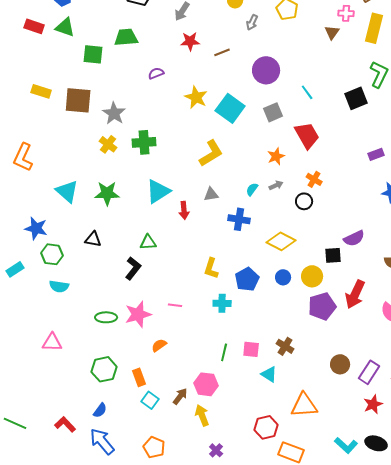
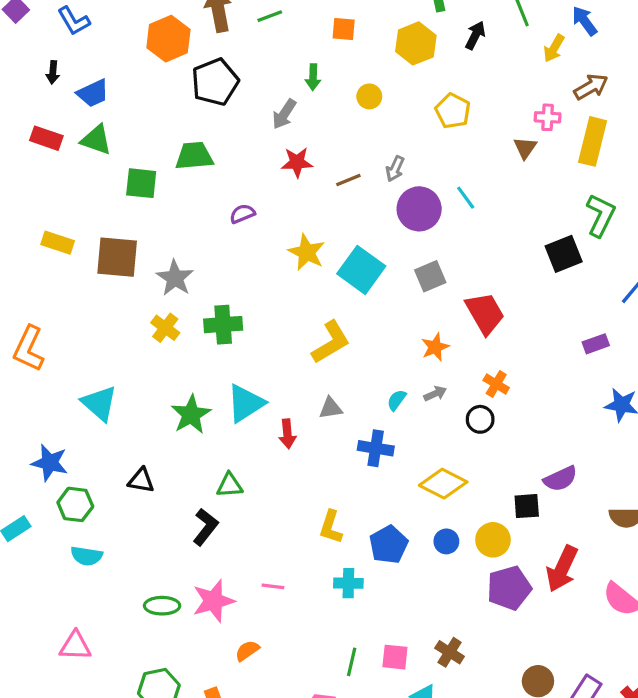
gray arrow: (252, 22) -> (395, 169), moved
cyan line: (307, 92) -> (466, 198), moved
green star: (107, 193) -> (191, 415), moved, turned -30

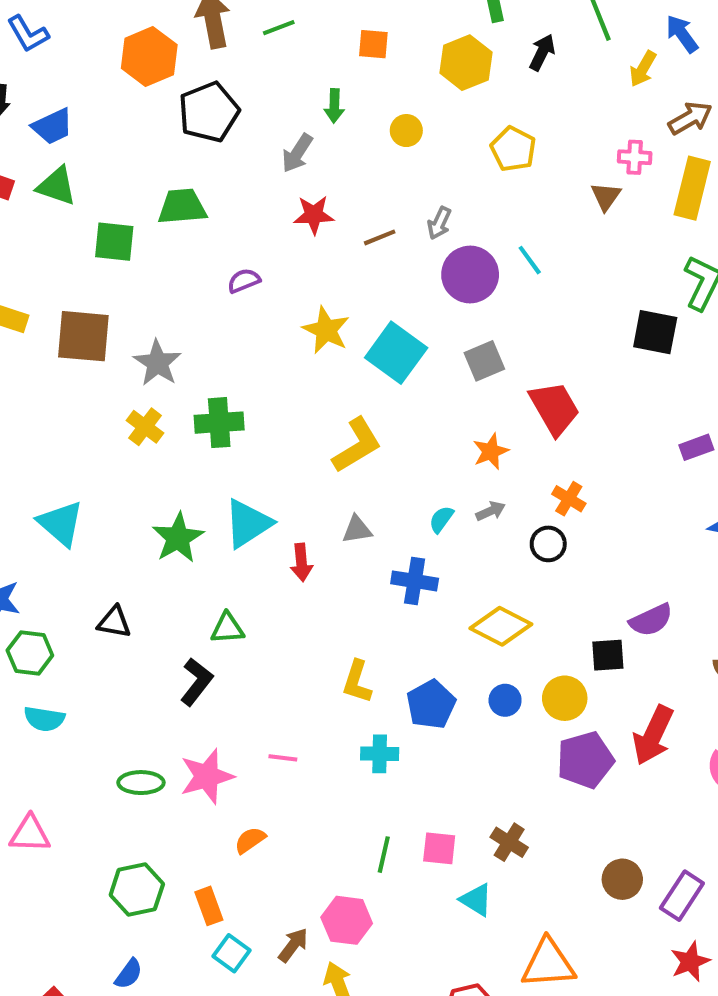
black square: (564, 254) -> (655, 332), turned 33

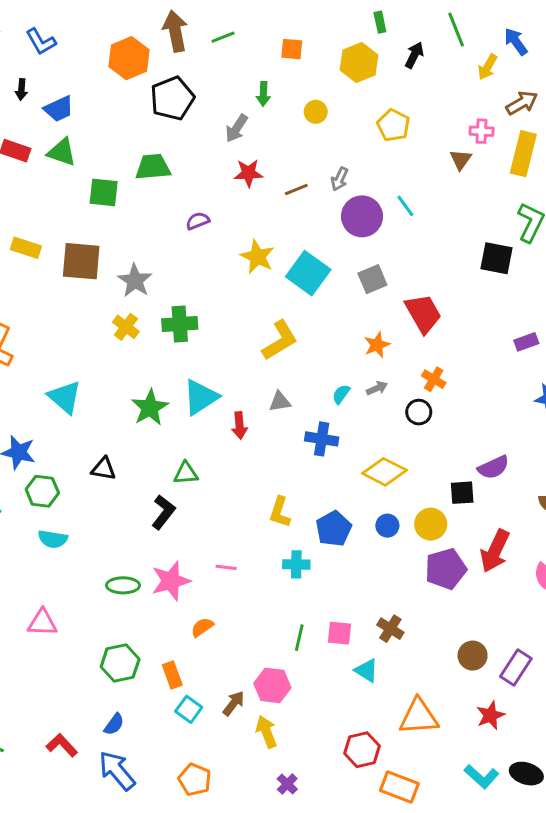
red star: (690, 962) -> (490, 715), moved

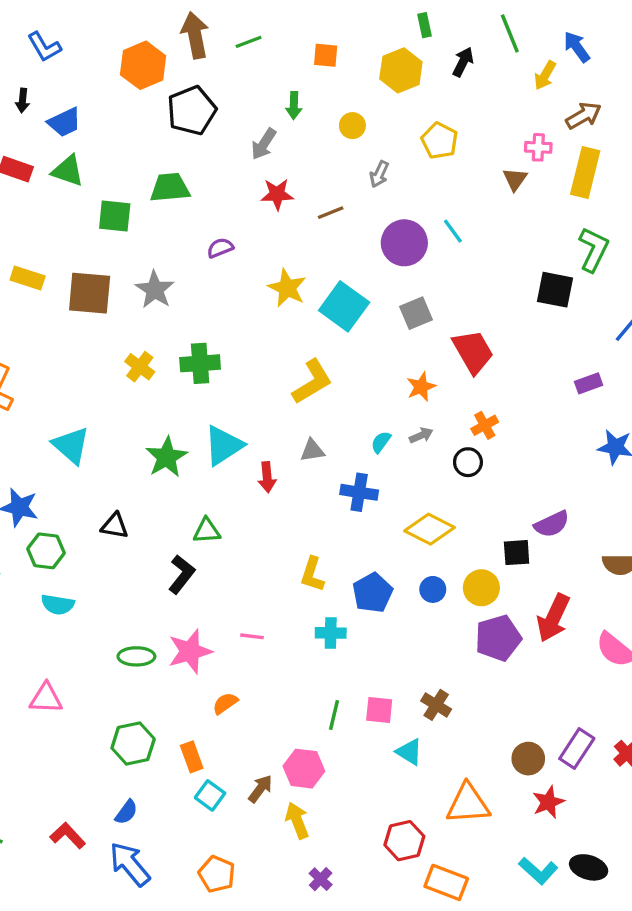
gray arrow: (340, 179) -> (379, 174), moved
gray star: (135, 281) -> (155, 290), moved
orange cross: (434, 379) -> (485, 425), turned 30
brown circle: (473, 656) -> (528, 759), moved

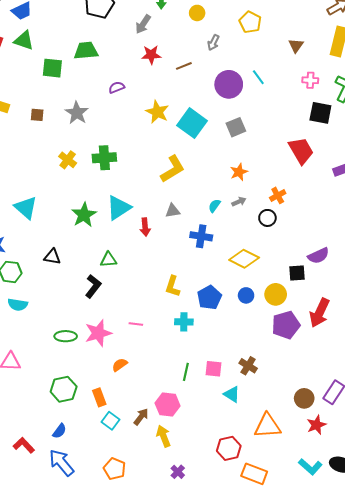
pink cross: (538, 147) -> (310, 80), moved
brown square: (90, 293) -> (37, 115), size x0.5
red trapezoid: (473, 352) -> (301, 151), moved

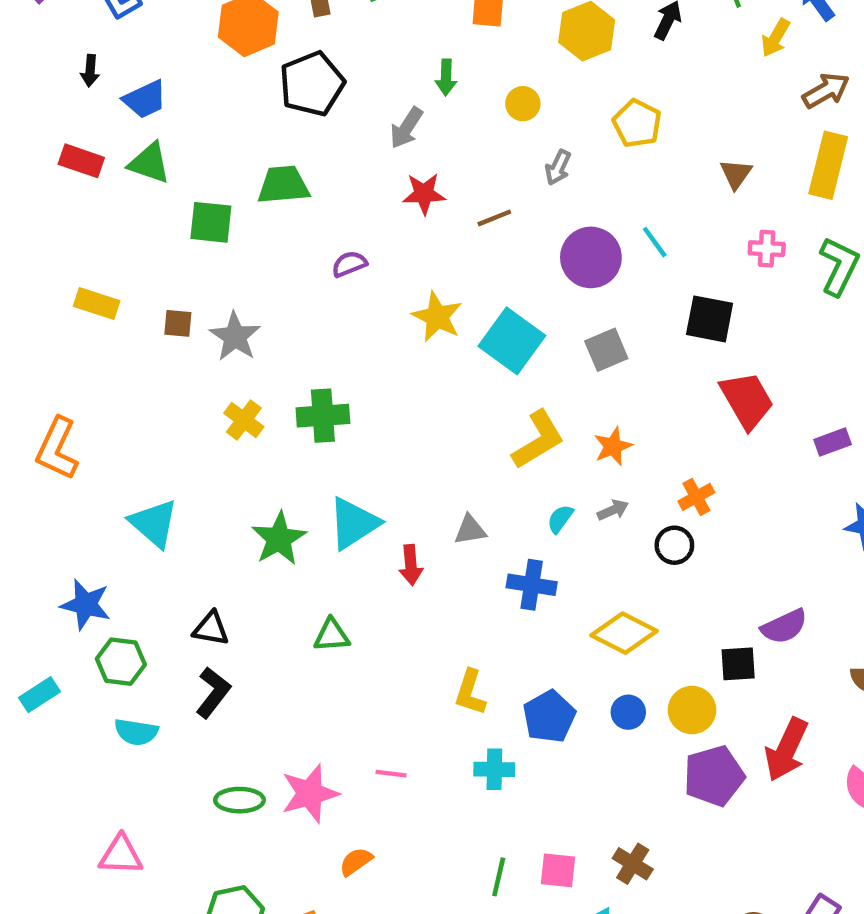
gray star: (77, 113) -> (235, 337), moved
black square: (320, 113) -> (710, 319), moved
yellow L-shape: (173, 169) -> (538, 440), moved
black L-shape: (93, 286) -> (213, 692), moved

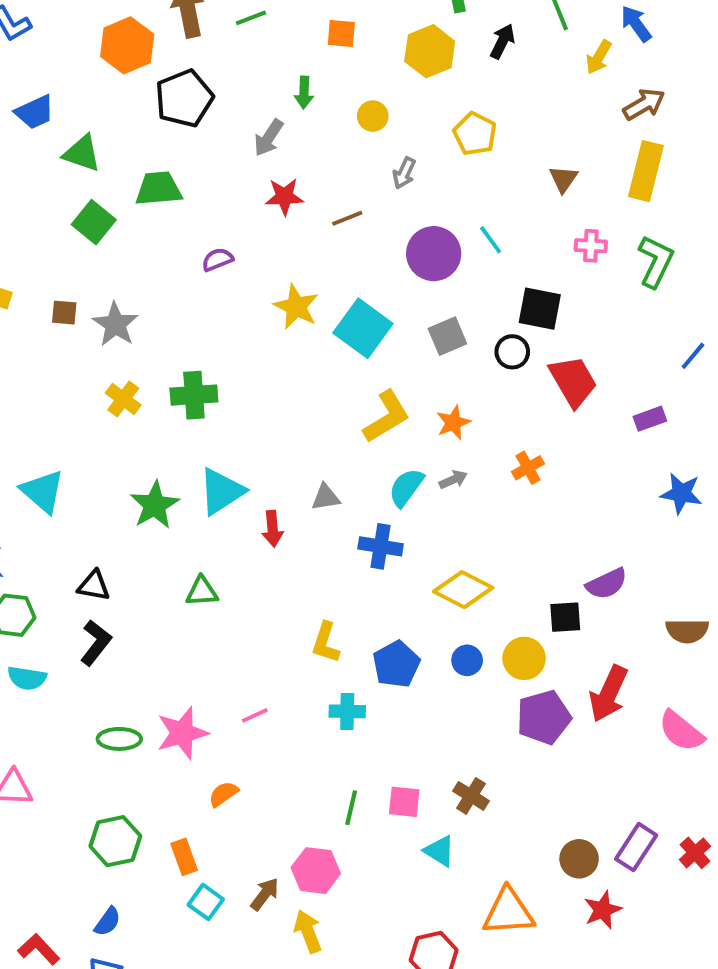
green triangle: (149, 163) -> (82, 153), moved
green square: (211, 222) -> (94, 222), turned 33
cyan semicircle: (560, 519) -> (406, 487), size x1.5
black circle: (674, 545) -> (512, 352), moved
pink line: (391, 774) -> (255, 715), turned -32

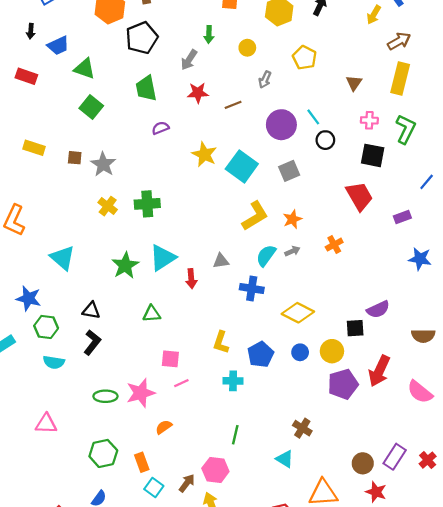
green trapezoid: (159, 189) -> (146, 88), moved, turned -96
black square: (540, 309) -> (373, 155), moved
black circle: (512, 352) -> (325, 140), moved
pink square: (404, 802) -> (170, 359), moved
red star: (603, 910) -> (376, 492), turned -30

